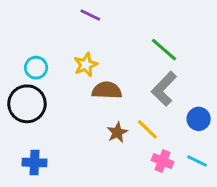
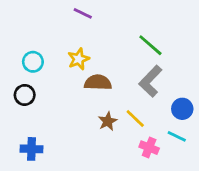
black circle: (27, 104) -> (25, 95), size x0.6
cyan line: (197, 161) -> (177, 136), moved

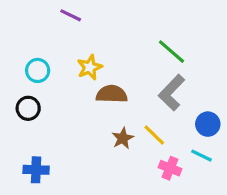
purple line: (83, 13) -> (71, 15), moved

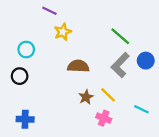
yellow star: (90, 67) -> (63, 32), moved
blue circle: (208, 124) -> (146, 61), moved
pink cross: (170, 168) -> (104, 118), moved

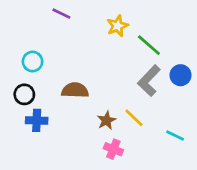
yellow star: (63, 32) -> (117, 26), moved
brown semicircle: (78, 66) -> (75, 90), moved
pink cross: (104, 118) -> (113, 149), moved
blue cross: (25, 119) -> (37, 120), moved

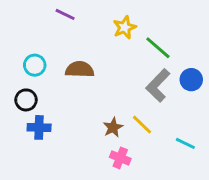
brown semicircle: (75, 90) -> (80, 69), moved

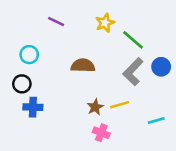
purple line: (65, 14) -> (56, 22), moved
brown semicircle: (80, 69) -> (83, 66), moved
yellow line: (142, 125) -> (120, 105), turned -60
cyan line: (185, 143) -> (156, 121), turned -42

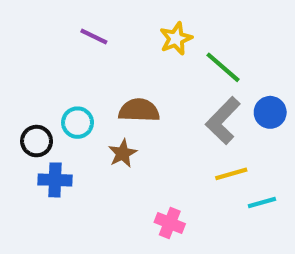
cyan circle: (29, 55) -> (78, 123), moved
yellow line: (120, 105) -> (231, 174), moved
brown star: (95, 107) -> (123, 153), moved

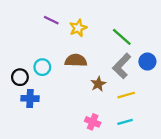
yellow star: (176, 39) -> (78, 28), moved
brown star: (123, 153) -> (98, 84), moved
cyan line: (262, 203) -> (125, 122), moved

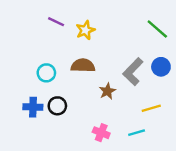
green line: (122, 37) -> (157, 29), moved
black circle: (20, 77) -> (57, 106), moved
yellow line: (126, 95) -> (151, 108), moved

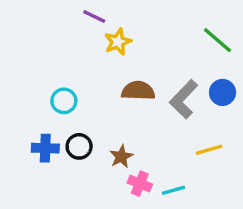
purple line: (56, 22) -> (94, 16), moved
brown semicircle: (83, 66) -> (138, 91), moved
brown star: (107, 91) -> (121, 157), moved
cyan line: (137, 133) -> (174, 190), moved

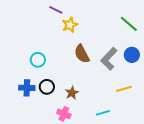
brown semicircle: (138, 91) -> (82, 54), turned -120
pink cross: (140, 184) -> (64, 114), moved

